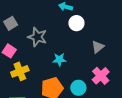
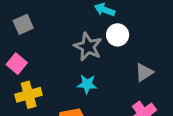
gray star: (37, 37) -> (88, 47), moved

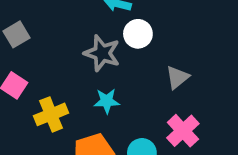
yellow cross: (29, 95) -> (51, 114), moved

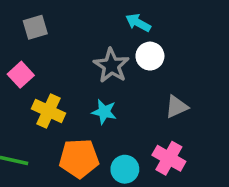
yellow cross: (51, 114) -> (48, 111), turned 32
pink cross: (183, 131) -> (169, 158), turned -32

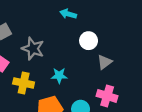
white circle: (150, 56) -> (89, 41), moved
gray star: (111, 66) -> (33, 49), moved

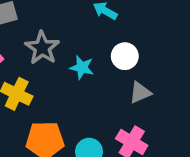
cyan star: (59, 76) -> (82, 67), moved

